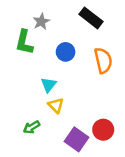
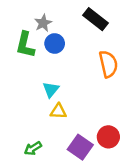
blue circle: (66, 52) -> (55, 43), moved
yellow triangle: (56, 105) -> (58, 111), turned -42
green arrow: (32, 127) -> (33, 148), moved

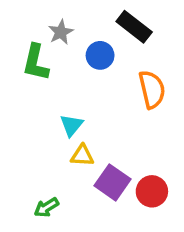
blue circle: (55, 43) -> (100, 55), moved
purple square: (80, 147) -> (113, 182), moved

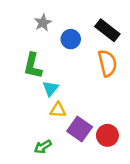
black rectangle: (134, 27) -> (107, 30), moved
green L-shape: (36, 63) -> (33, 66), moved
green arrow: (46, 207) -> (43, 147), moved

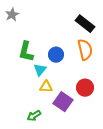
gray star: (43, 23) -> (12, 15), moved
blue circle: (71, 39) -> (56, 55), moved
red circle: (107, 135) -> (85, 88), moved

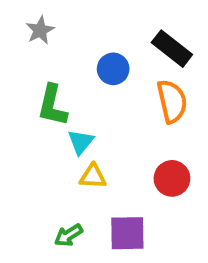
gray star: (12, 15) -> (40, 30), moved
blue circle: (56, 55) -> (113, 69), moved
purple square: (63, 102) -> (127, 233), moved, turned -36

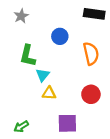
black rectangle: (172, 49) -> (94, 14), moved, turned -30
green arrow: (68, 235) -> (21, 126), moved

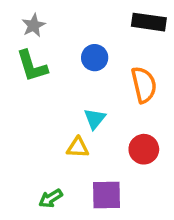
green L-shape: (28, 56) -> (32, 66), moved, turned -30
cyan triangle: (43, 75) -> (95, 119), moved
green arrow: (21, 126) -> (51, 198), moved

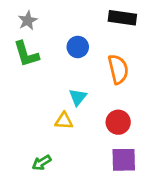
purple square: (107, 195) -> (124, 160), moved

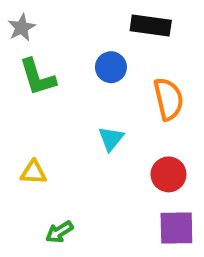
black rectangle: (122, 18) -> (151, 25), moved
gray star: (28, 21) -> (22, 27), moved
yellow triangle: (64, 121) -> (34, 172), moved

